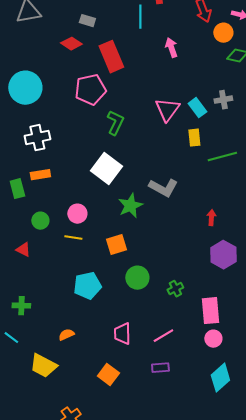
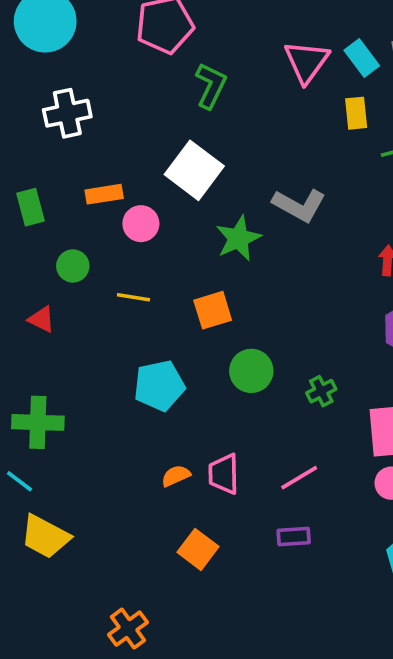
orange rectangle: (40, 175) -> (104, 194), moved
pink circle: (77, 214) -> (141, 224), moved
green cross: (21, 306) -> (38, 422), size x1.5
orange semicircle: (66, 335) -> (176, 476), moved
yellow trapezoid: (43, 366) -> (45, 537), moved

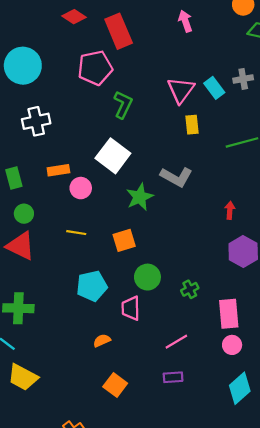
yellow rectangle: (356, 113) -> (192, 125), moved
green circle: (73, 266) -> (24, 214), moved
red triangle: (42, 319) -> (21, 246), size x1.8
pink trapezoid: (224, 474) -> (131, 308), moved

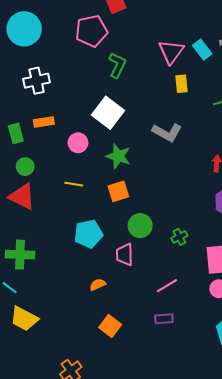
orange rectangle: (58, 170) -> (44, 122), moved
green star: (140, 197) -> (118, 156), moved, turned -30

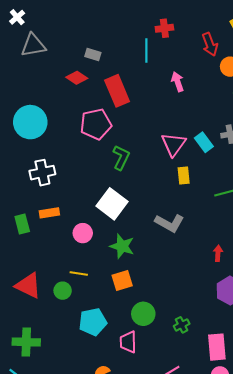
green circle: (25, 167) -> (63, 291), moved

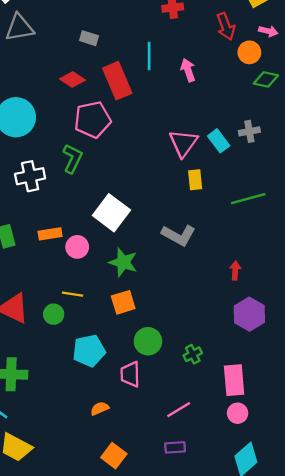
cyan line: (146, 50) -> (149, 56), moved
red diamond: (77, 78) -> (72, 79), moved
green L-shape: (121, 157) -> (72, 158), moved
orange rectangle: (49, 213) -> (50, 234), moved

